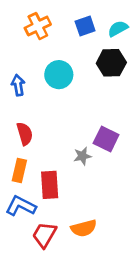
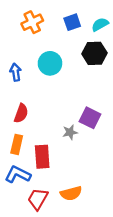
red semicircle: (25, 134) -> (21, 113), turned 36

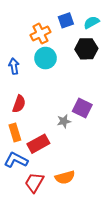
orange cross: (32, 22) -> (40, 34), moved
orange rectangle: (17, 144) -> (15, 133), turned -30
red rectangle: (42, 157) -> (38, 144), turned 65

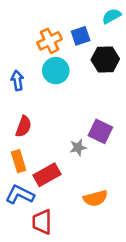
blue square: (66, 20) -> (81, 36), moved
cyan semicircle: (91, 22) -> (112, 16), moved
orange semicircle: (65, 177) -> (95, 198), moved
red trapezoid: (34, 182) -> (42, 222), turned -30

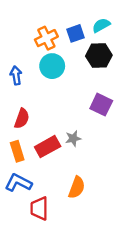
cyan semicircle: (112, 16) -> (101, 25), moved
purple square: (100, 131) -> (101, 105), moved
red rectangle: (47, 175) -> (48, 147), moved
orange semicircle: (95, 198) -> (77, 187), moved, turned -55

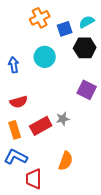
orange cross: (46, 38) -> (40, 18), moved
red semicircle: (22, 119) -> (19, 102), turned 54

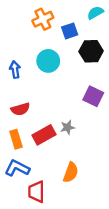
cyan semicircle: (87, 22) -> (95, 13), moved

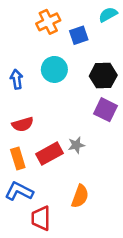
black hexagon: (91, 51) -> (103, 76), moved

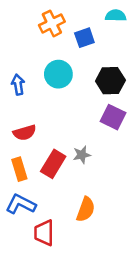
cyan semicircle: (108, 15) -> (116, 16), turned 30
red rectangle: (49, 154) -> (53, 164), turned -30

